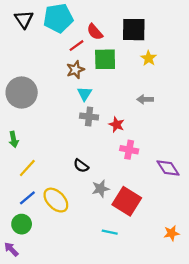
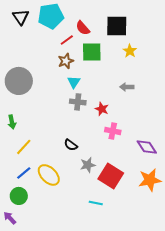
orange star: (171, 233) -> (150, 180), moved, size x1.6

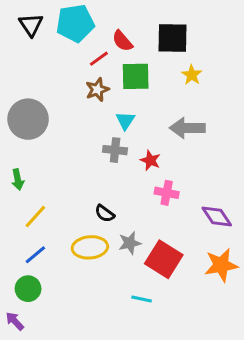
cyan triangle: (74, 82) -> (125, 121), moved
gray arrow: (127, 87) -> (187, 128), size x1.6
yellow ellipse: (49, 175) -> (90, 247), moved, turned -50

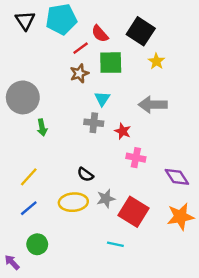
black square: (173, 38) -> (141, 31), turned 32
green arrow: (18, 180) -> (42, 128), moved
green circle: (28, 289) -> (37, 244), moved

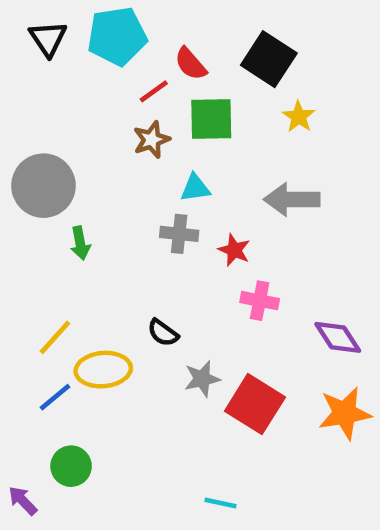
cyan triangle: (102, 99) -> (195, 188), turned 49
yellow ellipse: (73, 202) -> (103, 370), moved
cyan line: (115, 244) -> (220, 503), moved

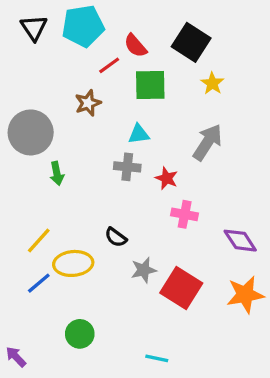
brown star: (152, 140) -> (88, 103), moved
gray arrow: (292, 199) -> (207, 142), turned 123
green circle: (71, 466) -> (80, 334), moved

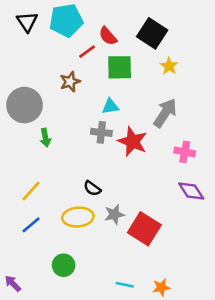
red star: (167, 178) -> (133, 142), size x1.6
pink cross: (185, 214) -> (185, 152), moved
yellow ellipse: (73, 263) -> (78, 217), moved
orange star: (245, 295) -> (161, 287), moved, size x0.6

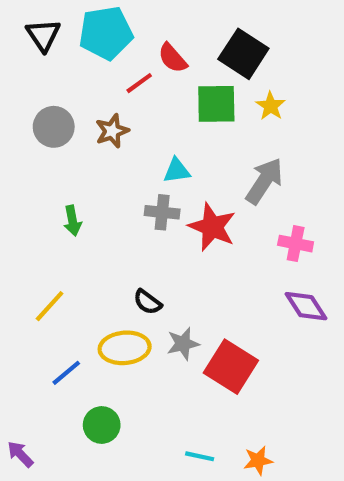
green square: (120, 67) -> (216, 104), moved
gray circle: (24, 105) -> (54, 127), moved, size x0.7
blue line: (31, 225) -> (66, 373), moved

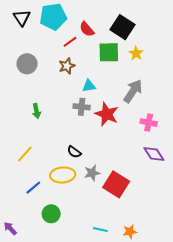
brown star: (112, 131) -> (67, 66), moved

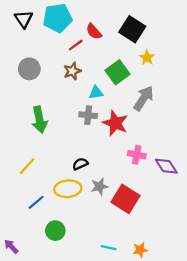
green square: (109, 52) -> (118, 72), moved, turned -35
green arrow: (36, 111) -> (39, 120), size x1.6
pink cross: (149, 123) -> (137, 155), moved
black semicircle: (74, 152) -> (80, 164), turned 120

